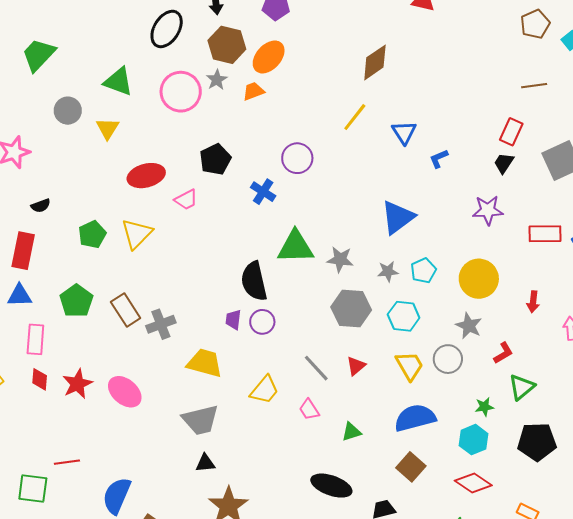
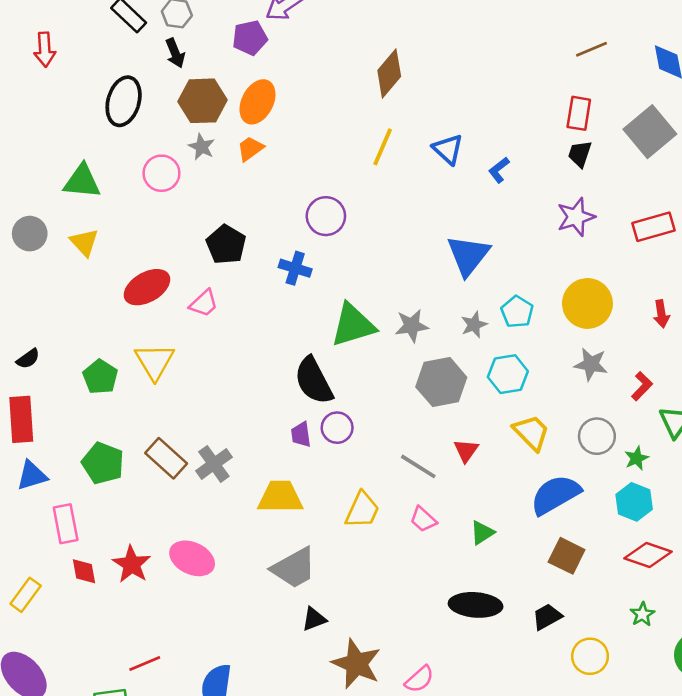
pink circle: (181, 92) -> (161, 173), size x0.7
gray circle: (448, 359) -> (597, 436), moved

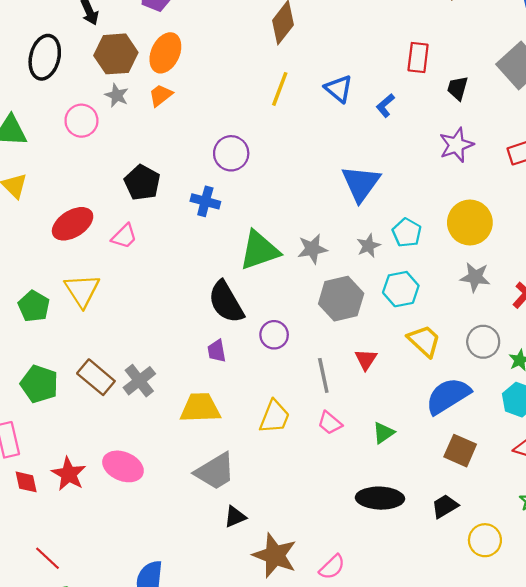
red rectangle: (579, 113) -> (418, 58), moved
purple circle: (337, 428) -> (274, 335), moved
gray line: (418, 466) -> (323, 375), turned 48
red line: (145, 663) -> (48, 558), moved, turned 68

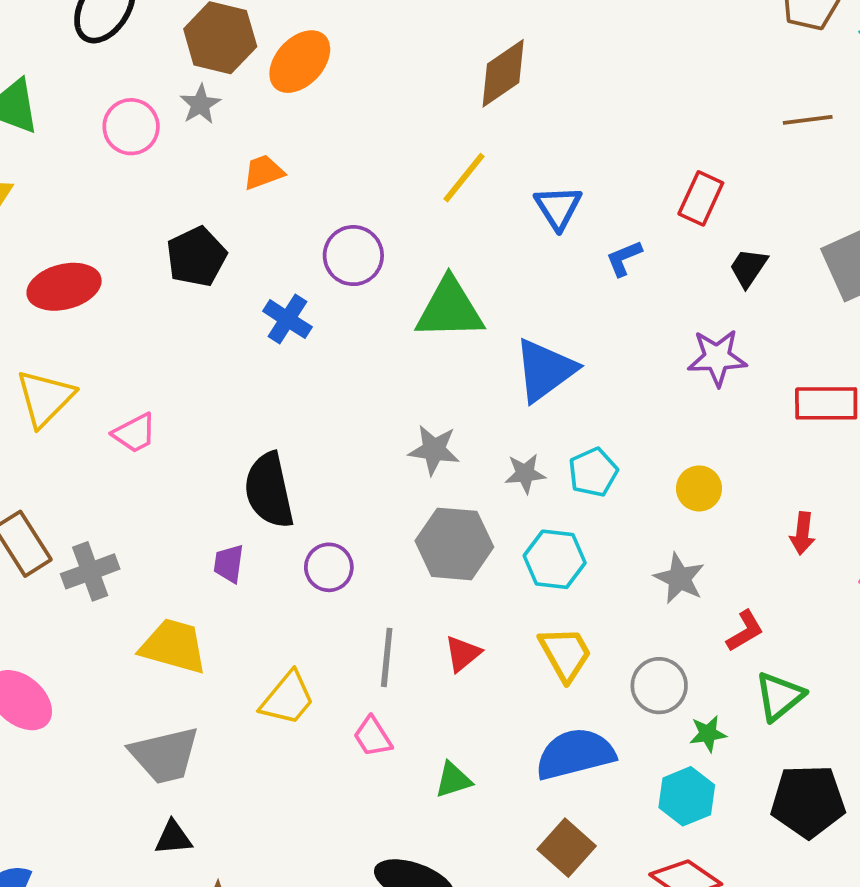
orange trapezoid: (161, 95) -> (264, 172), moved
yellow circle: (470, 223) -> (699, 488), size x0.6
pink trapezoid: (124, 236) -> (135, 433), moved
green triangle: (259, 250) -> (450, 309), moved

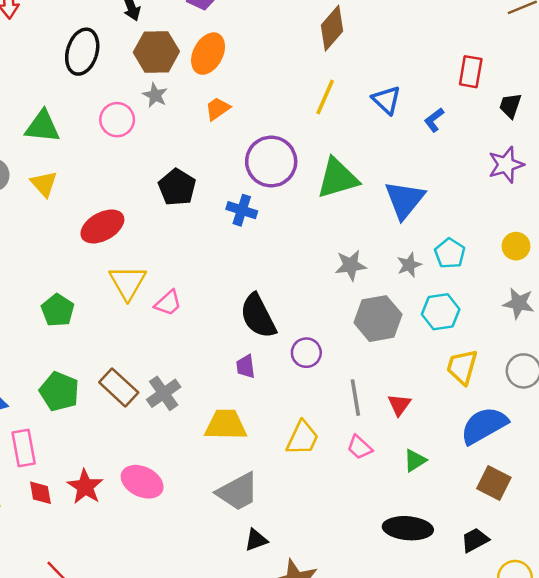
orange trapezoid: (264, 172) -> (218, 109), moved
purple circle: (353, 256) -> (271, 162), size x1.4
yellow triangle: (45, 398) -> (128, 282), moved
red triangle: (463, 654) -> (399, 405), moved
yellow trapezoid: (565, 654) -> (462, 367), turned -120

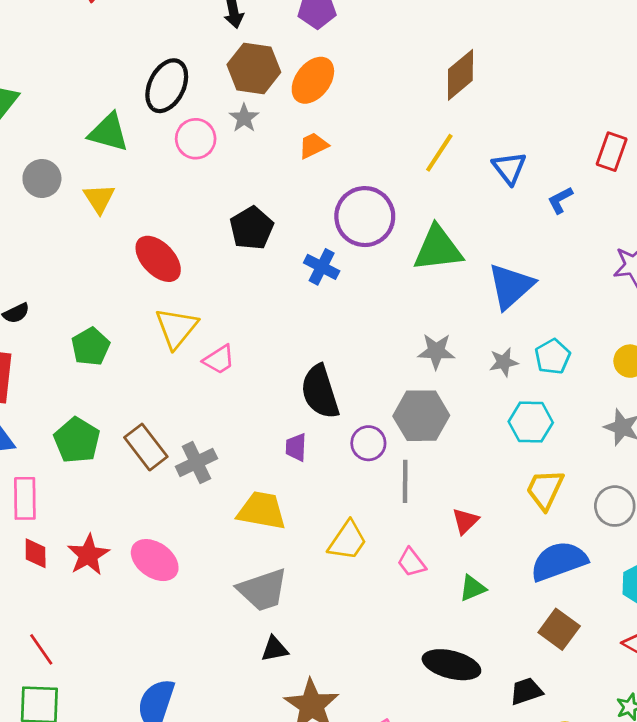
black ellipse: (82, 52) -> (167, 86), moved
red ellipse: (102, 226) -> (158, 259), turned 66
gray hexagon: (378, 319) -> (421, 416), moved
gray line: (355, 398) -> (405, 481), moved

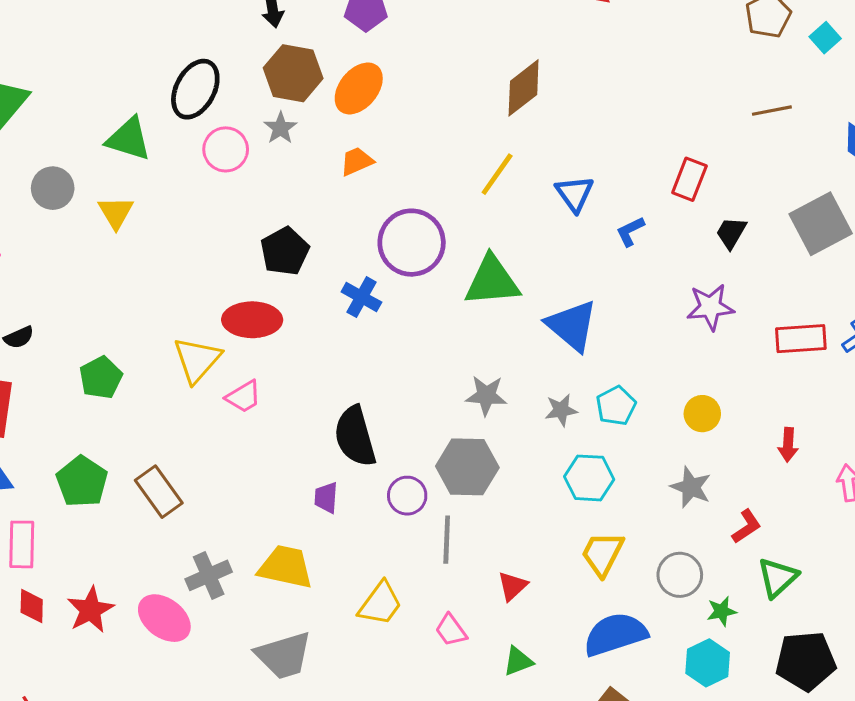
red ellipse: (158, 259) -> (252, 320), moved, turned -48
blue triangle: (511, 286) -> (572, 326), turned -40
gray cross: (196, 462) -> (209, 575), moved

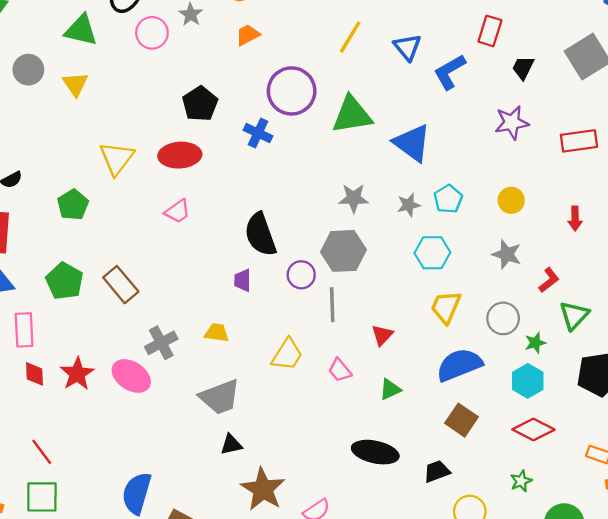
blue L-shape: (630, 231) -> (450, 72), size x1.6
yellow triangle: (197, 360) -> (117, 158), moved
yellow trapezoid: (286, 567) -> (217, 333), size x0.6

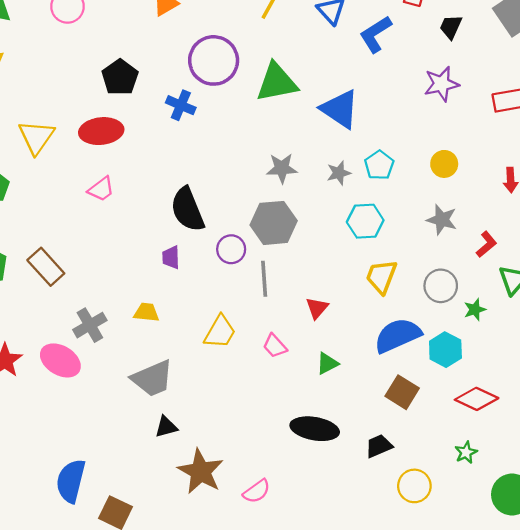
cyan hexagon: (528, 381) -> (445, 350), moved

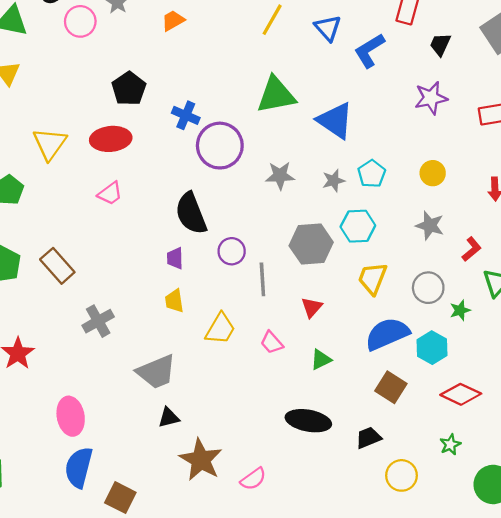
purple circle: (214, 60) -> (220, 146), moved
gray hexagon: (274, 223) -> (311, 244), moved
yellow trapezoid: (146, 312) -> (174, 301), moved, turned -105
pink ellipse: (60, 360) -> (71, 416), moved, turned 48

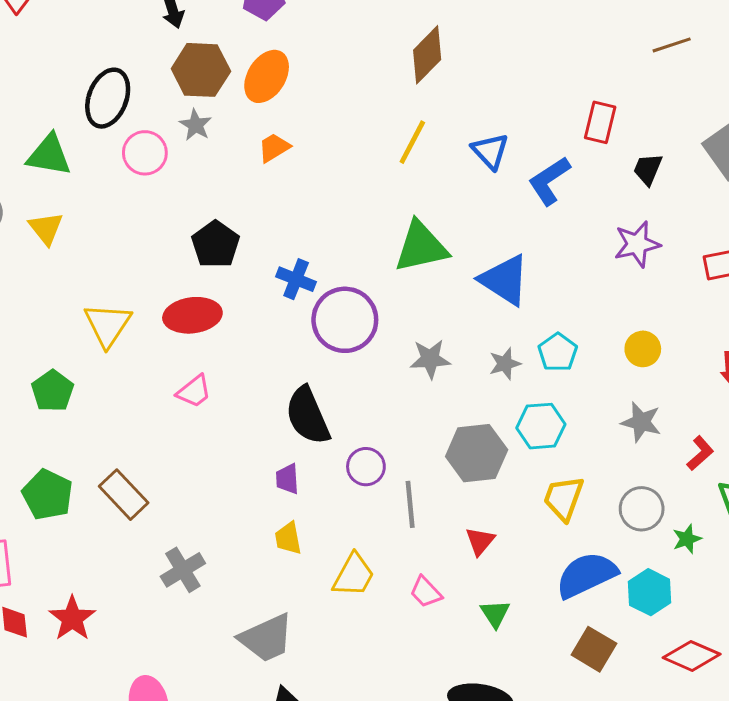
green triangle: (321, 359) -> (495, 614), turned -35

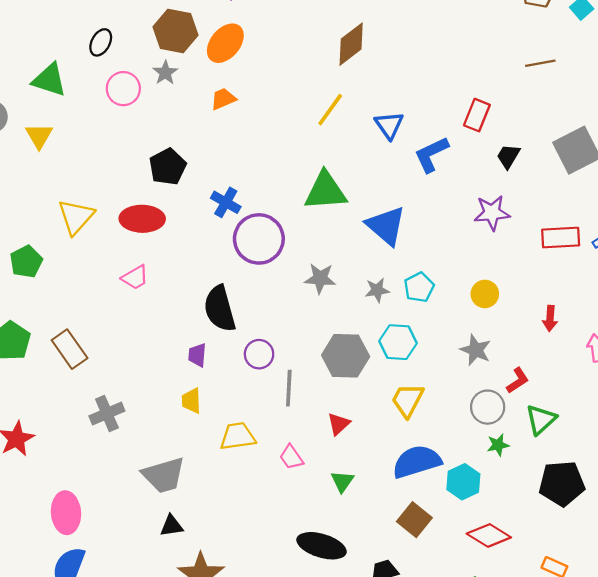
black ellipse: (108, 98) -> (101, 42), size x0.6
gray circle: (642, 509) -> (488, 407), moved
yellow trapezoid: (354, 575) -> (238, 436), turned -135

